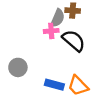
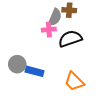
black semicircle: (74, 41) -> (70, 39), turned -60
blue rectangle: (54, 85) -> (35, 71), moved

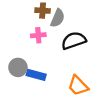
brown cross: (69, 10) -> (43, 11), moved
pink cross: (49, 30) -> (38, 35), moved

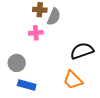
black semicircle: (74, 41) -> (82, 51), moved
blue rectangle: (36, 75) -> (27, 85), moved

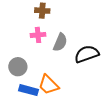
gray semicircle: (54, 17) -> (60, 42), moved
orange trapezoid: (73, 80) -> (49, 85), moved

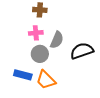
gray circle: (18, 67) -> (40, 54), moved
blue rectangle: (28, 90) -> (23, 75), moved

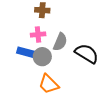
black semicircle: (82, 51) -> (87, 54), turned 50
blue rectangle: (23, 75) -> (26, 52), moved

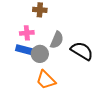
pink cross: (38, 34) -> (27, 33), moved

